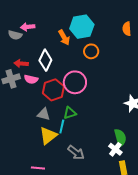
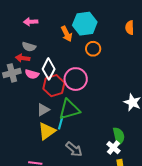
gray semicircle: (15, 35) -> (29, 47), moved
white diamond: (45, 60) -> (49, 69), moved
green triangle: (70, 113) -> (69, 110), size x1.6
gray triangle: (44, 114) -> (43, 110), turned -48

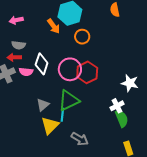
red hexagon: (54, 86) -> (87, 72), moved
white cross: (113, 148) -> (117, 106), moved, turned 32

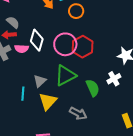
gray semicircle: (19, 45) -> (13, 22), turned -144
cyan line: (62, 115) -> (23, 94), moved
green semicircle: (122, 119) -> (93, 88), moved

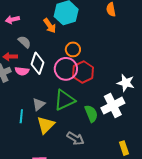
orange circle: (76, 11) -> (73, 49), moved
gray semicircle: (13, 22) -> (24, 42), moved
white cross: (114, 79) -> (113, 106), size x1.6

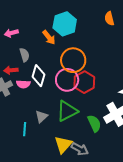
gray semicircle: (24, 42) -> (24, 55), turned 32
orange circle: (73, 49) -> (73, 60), size x1.6
yellow triangle: (46, 125) -> (63, 145), moved

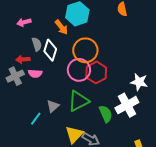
white diamond: (39, 76) -> (50, 50), moved
cyan line: (25, 129) -> (36, 119), turned 32

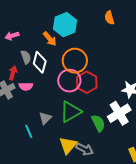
red arrow: (23, 59) -> (13, 73), turned 112
cyan line: (36, 119) -> (29, 131), turned -56

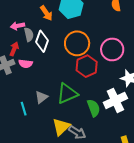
pink arrow: (12, 36) -> (18, 26), moved
orange arrow: (50, 39) -> (46, 13), moved
pink circle: (69, 81) -> (112, 49), moved

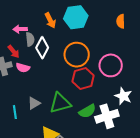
red arrow: (14, 49) -> (14, 52), turned 112
green semicircle: (94, 108) -> (87, 111), moved, turned 72

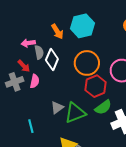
pink semicircle: (23, 68) -> (35, 81), turned -88
gray triangle: (34, 103) -> (57, 108), moved
green semicircle: (87, 111) -> (103, 107), moved

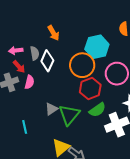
cyan hexagon: (82, 26) -> (97, 47), moved
pink arrow: (28, 43) -> (16, 50), moved
green triangle: (75, 113) -> (69, 115), turned -30

